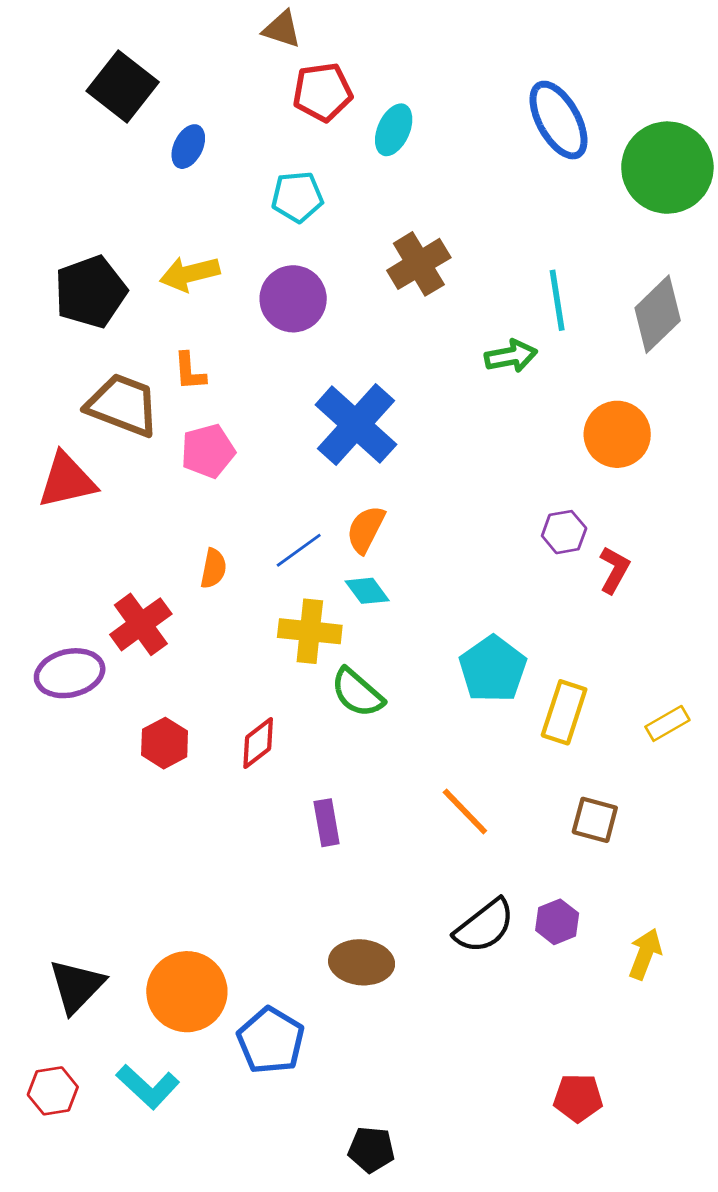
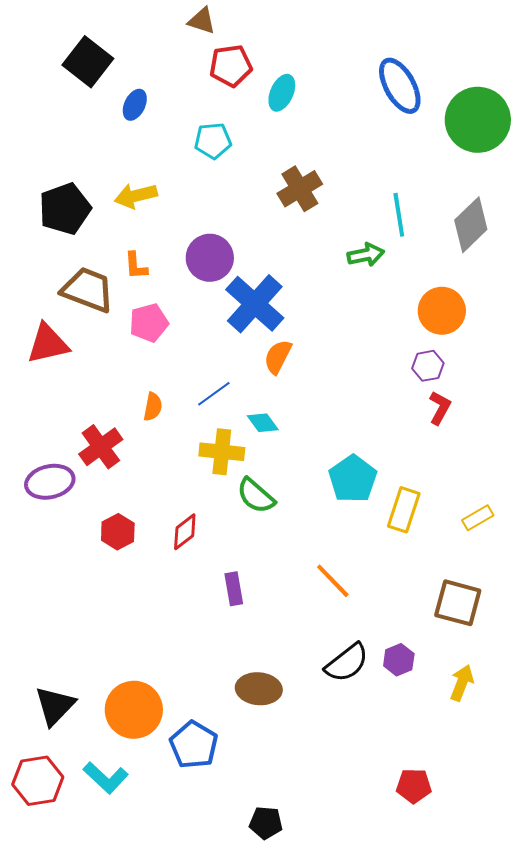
purple circle: (293, 299) -> (210, 258), moved
orange semicircle: (366, 529) -> (278, 357), moved
purple hexagon: (564, 532) -> (428, 366), moved
brown square: (595, 820) -> (458, 603), moved, size x1.4
red hexagon: (53, 1091) -> (38, 781), size x1.4

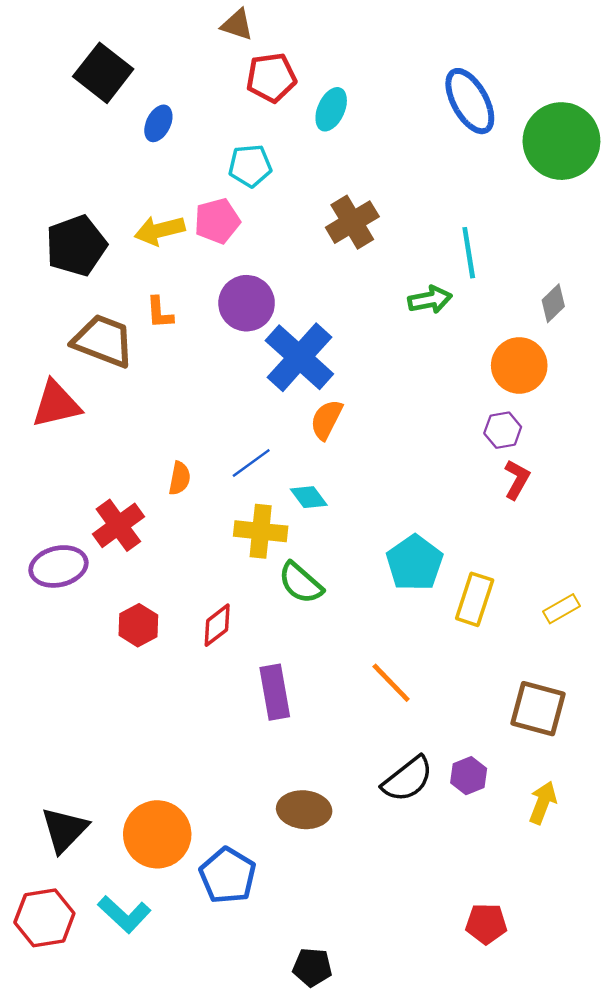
gray diamond: (471, 225) -> (553, 303), moved, size x0.6
pink pentagon: (149, 323) -> (217, 221), moved
purple rectangle: (234, 589) -> (275, 692), size x1.4

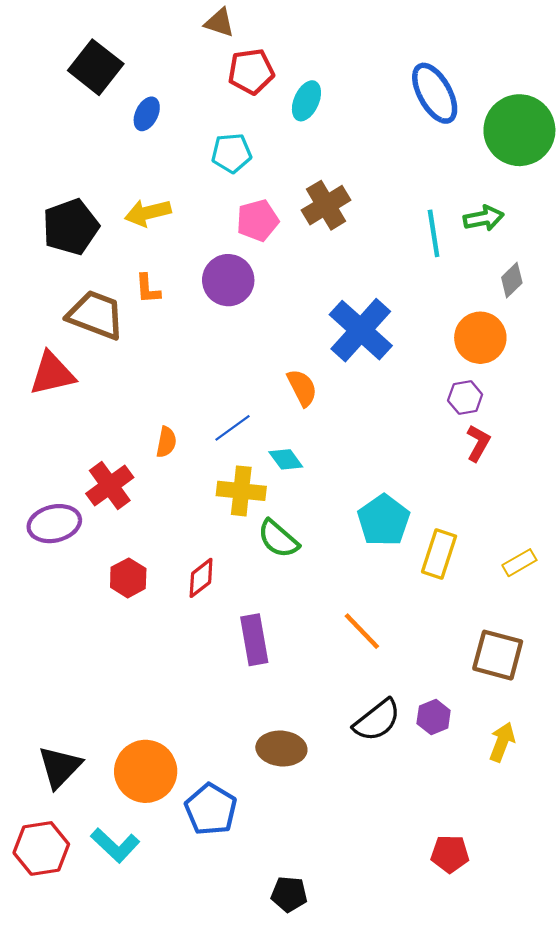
pink pentagon: (217, 221) -> (258, 220), moved
green arrow: (430, 300) -> (484, 218), moved
blue cross: (299, 357) -> (361, 330), moved
orange semicircle: (326, 420) -> (302, 388), turned 126

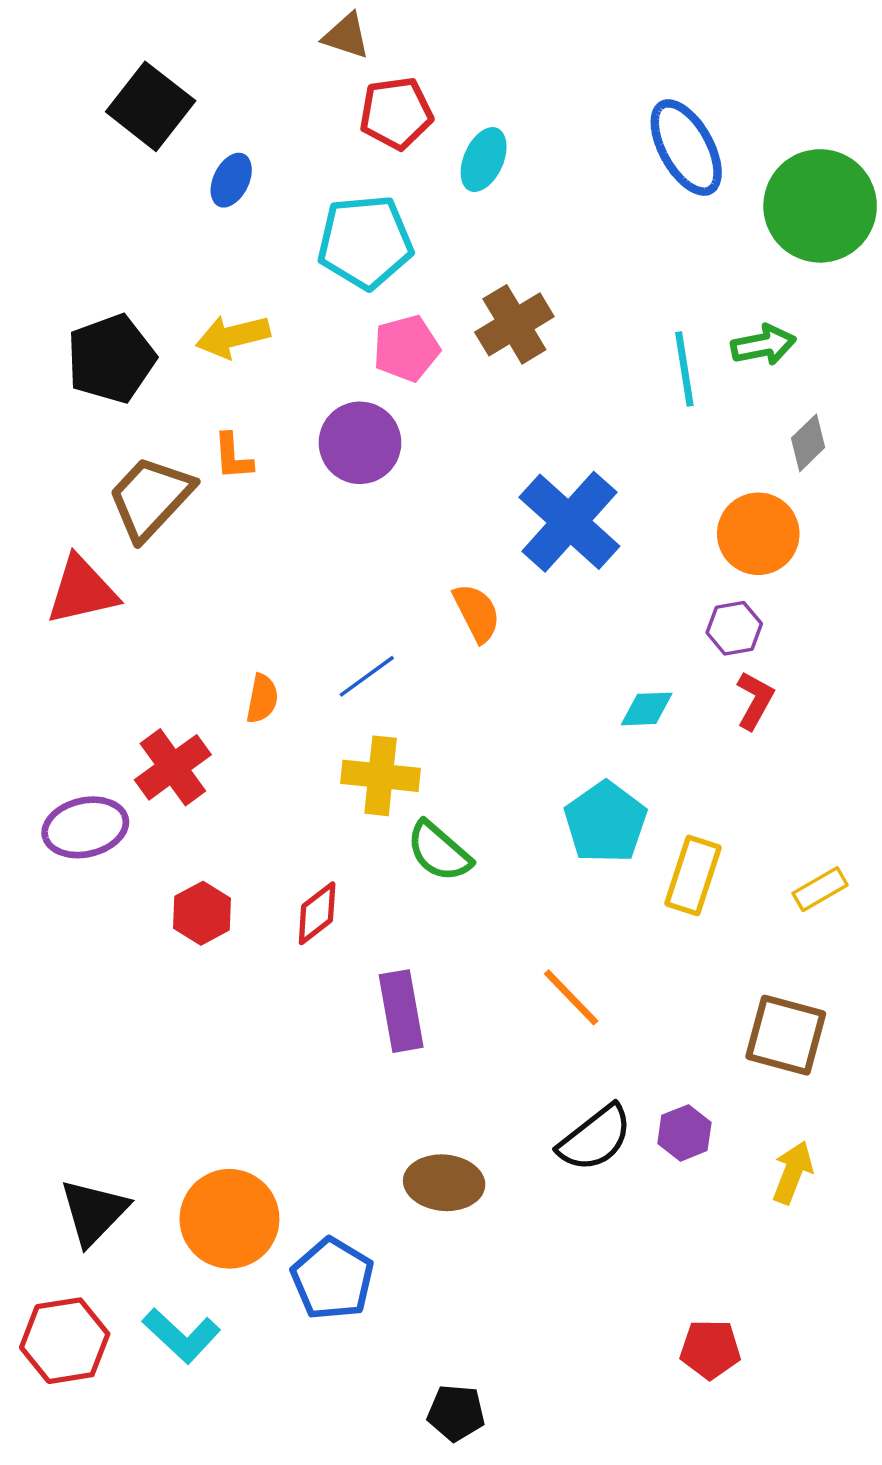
cyan pentagon: (231, 153) -> (365, 242), size x1.5
brown trapezoid: (96, 315) -> (151, 498), turned -68
cyan diamond: (286, 459) -> (647, 709), moved, turned -56

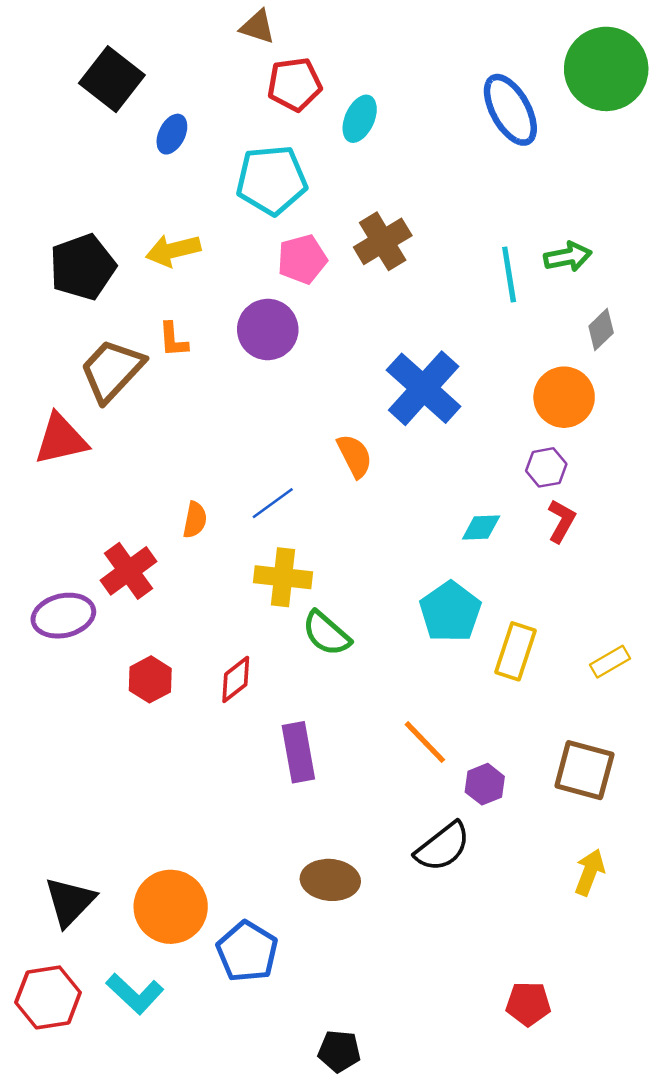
green circle: (820, 206) -> (606, 69), moved
purple hexagon: (684, 1133) -> (485, 784), moved

